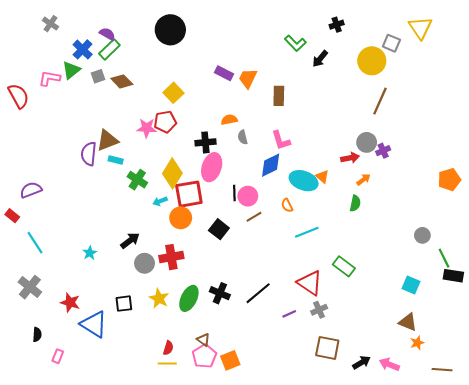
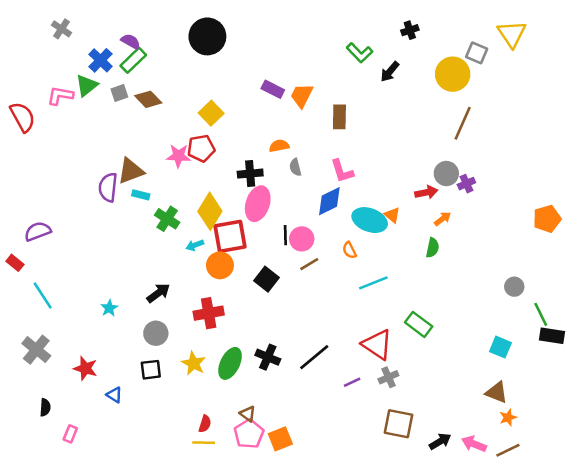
gray circle: (145, 263) -> (156, 333), moved
blue triangle: (94, 324) -> (114, 395), size x0.5
brown line: (442, 370) -> (508, 450), moved, turned -30

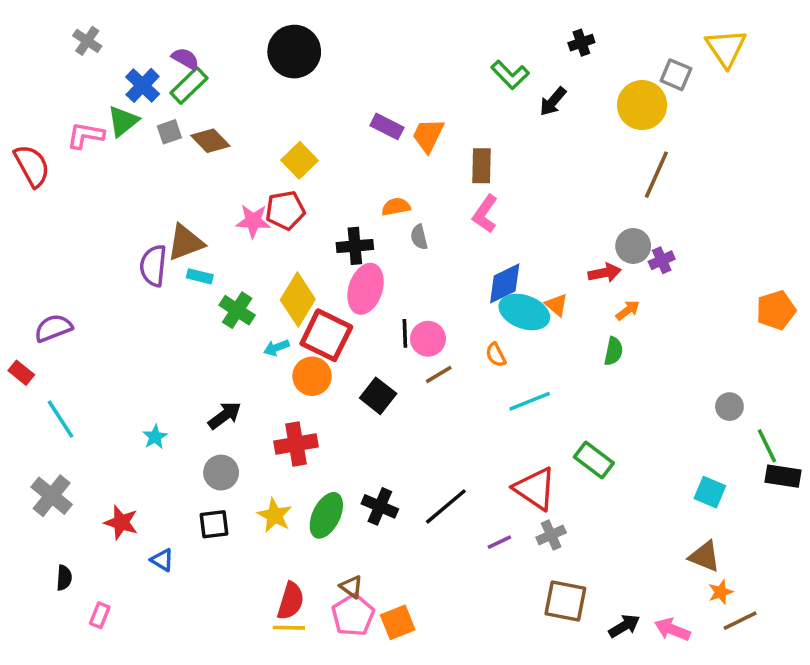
pink L-shape: (342, 171) -> (485, 214), moved, turned 52
blue diamond: (329, 201) -> (505, 283), moved
red square: (230, 236) -> (326, 335), turned 36
red semicircle: (205, 424) -> (291, 601), size x1.5
brown line: (508, 450) -> (740, 621), moved

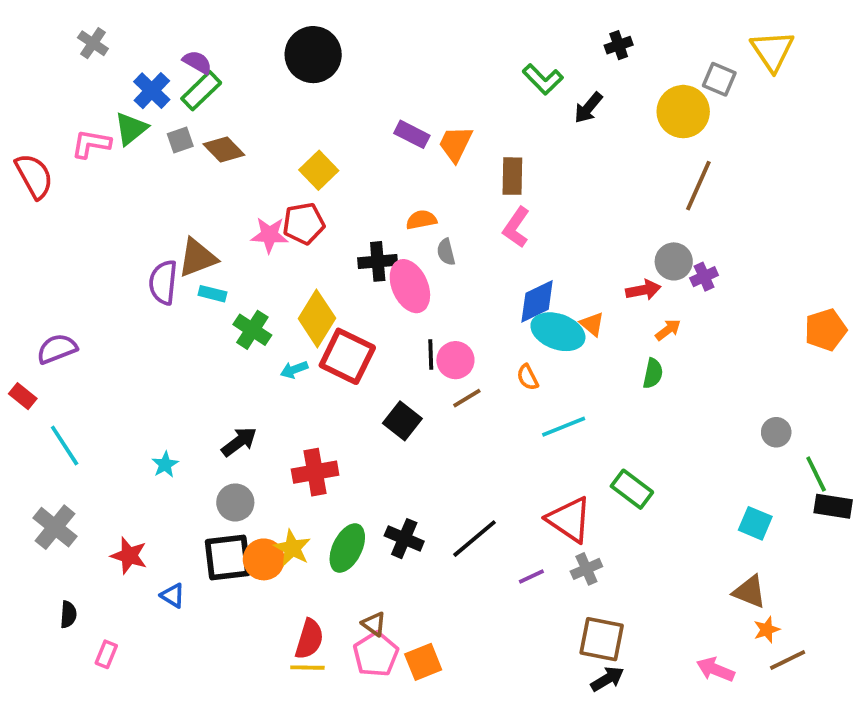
pink ellipse: (366, 289) -> (410, 286), moved, turned -42
orange circle: (312, 376) -> (264, 559), moved
black square: (214, 524) -> (228, 558), size x1.5
black arrow: (624, 626) -> (607, 679), moved

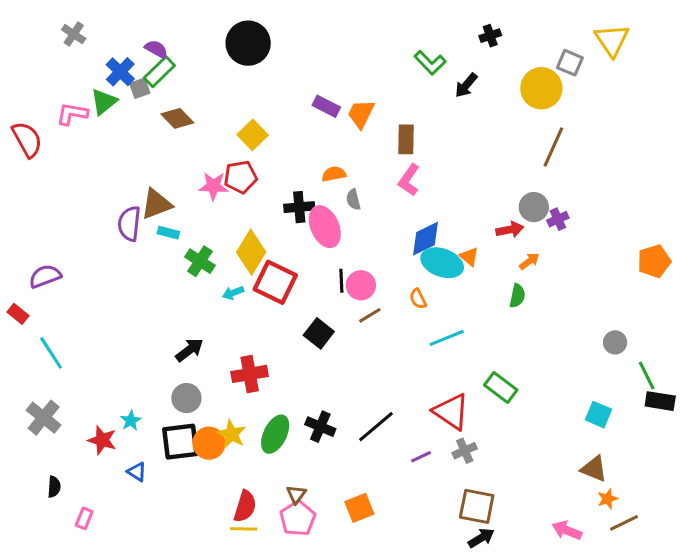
gray square: (180, 140) -> (140, 88), moved
cyan star: (165, 465) -> (131, 421), moved
brown triangle: (374, 624) -> (296, 494), turned 30
orange square: (423, 662) -> (359, 508), moved

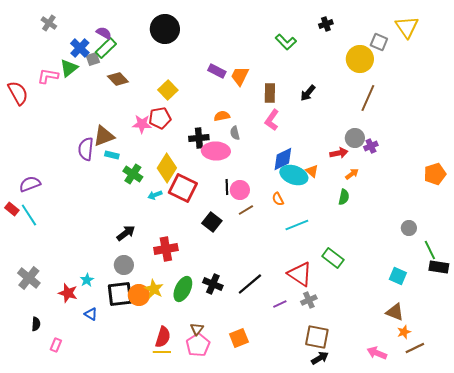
black arrow: (466, 85) -> (308, 93), moved
pink ellipse: (325, 227) -> (216, 151), turned -64
cyan line: (51, 353) -> (29, 215), moved

